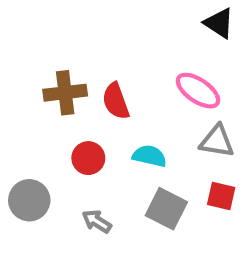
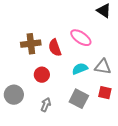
pink ellipse: (198, 91) -> (81, 38), moved
cyan semicircle: (149, 156) -> (80, 69), moved, turned -35
gray arrow: (97, 221) -> (46, 105), turned 80

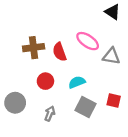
gray triangle: (103, 67) -> (111, 56), moved
cyan semicircle: (80, 69) -> (77, 82), moved

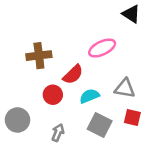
pink ellipse: (88, 41) -> (102, 48), turned -60
red semicircle: (59, 52) -> (73, 75), moved, turned -114
gray triangle: (111, 56) -> (125, 88), moved

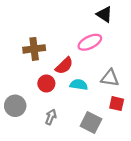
black triangle: (131, 14) -> (104, 14), moved
cyan semicircle: (89, 96) -> (79, 85), turned 30
gray square: (100, 125) -> (91, 123), moved

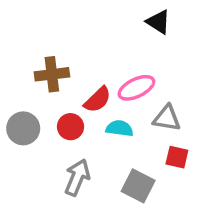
pink ellipse: (90, 42) -> (136, 88), moved
gray circle: (15, 106) -> (23, 128), moved
gray arrow: (51, 117) -> (77, 177), size x1.5

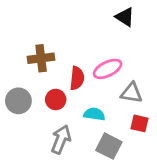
red semicircle: (98, 100) -> (77, 78), turned -40
cyan semicircle: (120, 128) -> (94, 114), moved

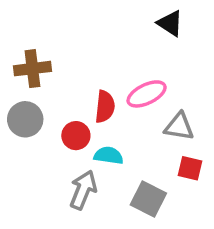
brown cross: (41, 58) -> (32, 69), moved
gray circle: (18, 101) -> (25, 119), moved
cyan semicircle: (94, 114) -> (109, 156), moved

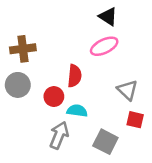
black triangle: (170, 23) -> (108, 17), moved
pink ellipse: (147, 94) -> (104, 46), moved
gray triangle: (179, 127) -> (127, 90), turned 35

